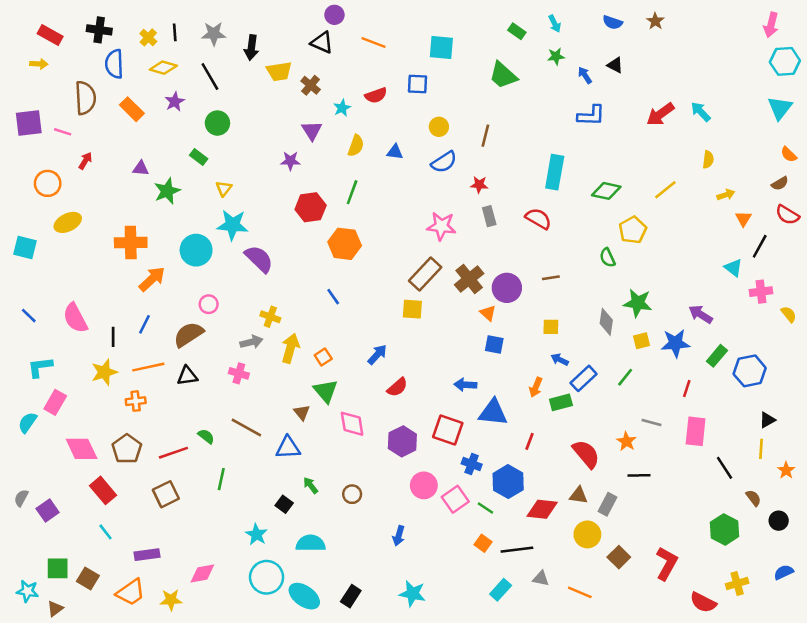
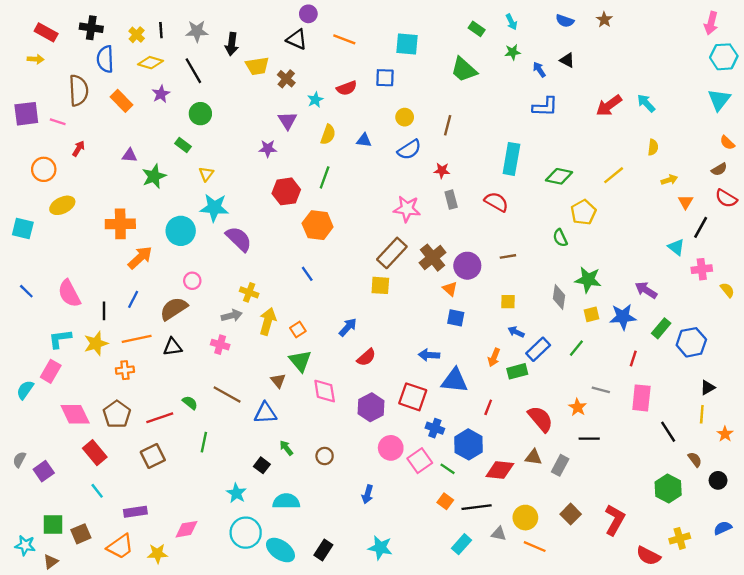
cyan L-shape: (40, 367) -> (60, 339), moved
yellow circle: (587, 534) -> (525, 518), moved
brown square: (88, 578) -> (81, 534), turned 36

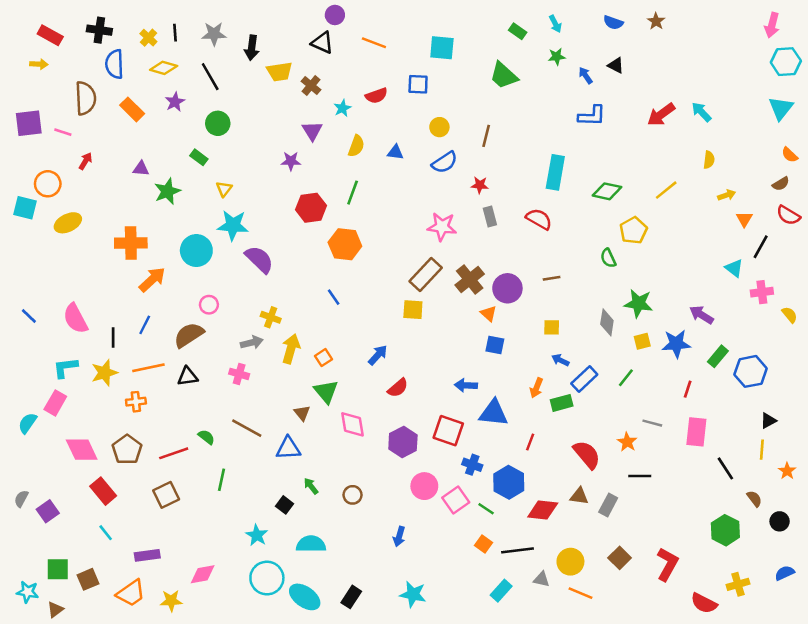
cyan square: (23, 229) -> (25, 208), moved

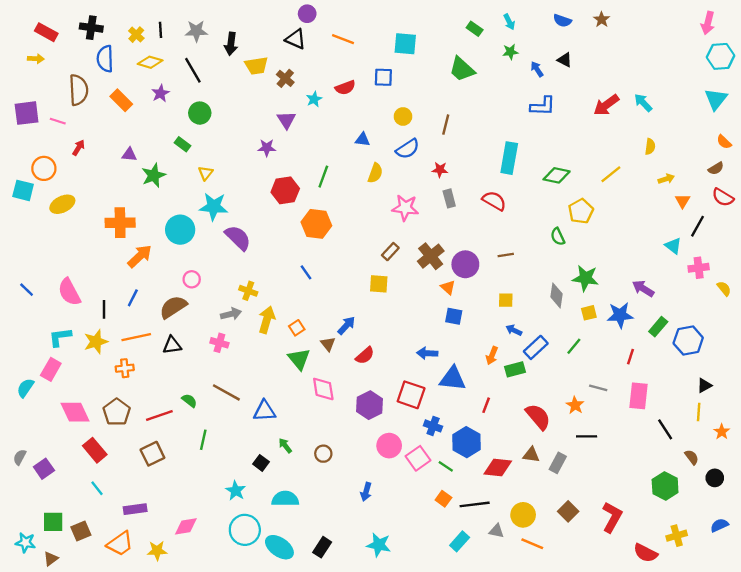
yellow semicircle: (356, 146) -> (375, 173), moved
brown rectangle: (426, 274) -> (390, 252), size x0.6
brown triangle: (302, 413) -> (328, 344), moved

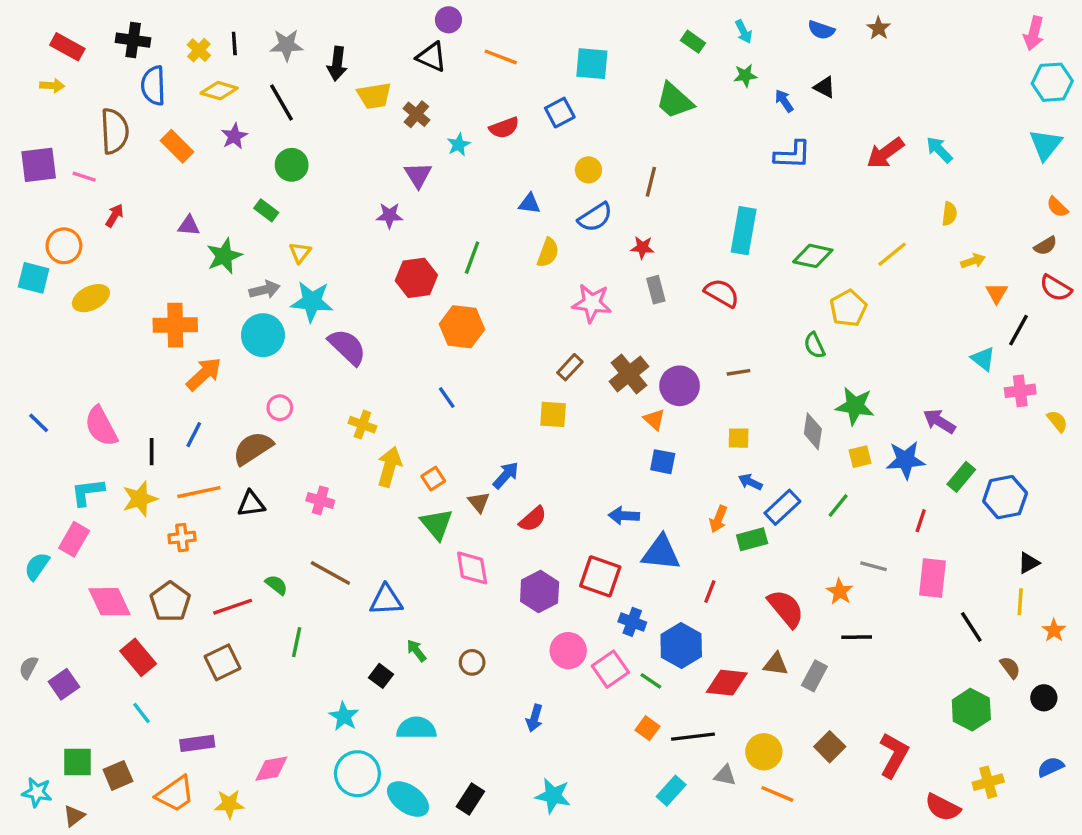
blue square: (383, 77) -> (560, 113), turned -30
gray arrow: (231, 314) -> (265, 290), moved

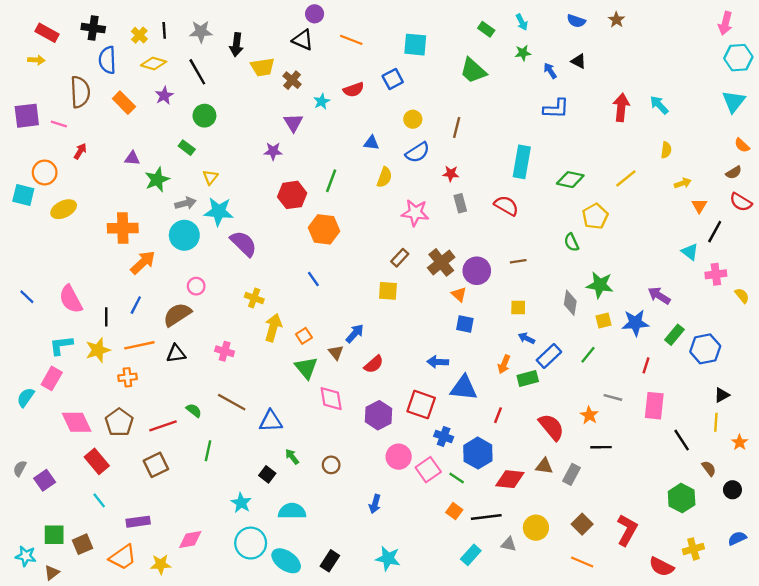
red arrow: (885, 153) -> (621, 107), turned 132
orange line: (777, 794) -> (582, 562), moved

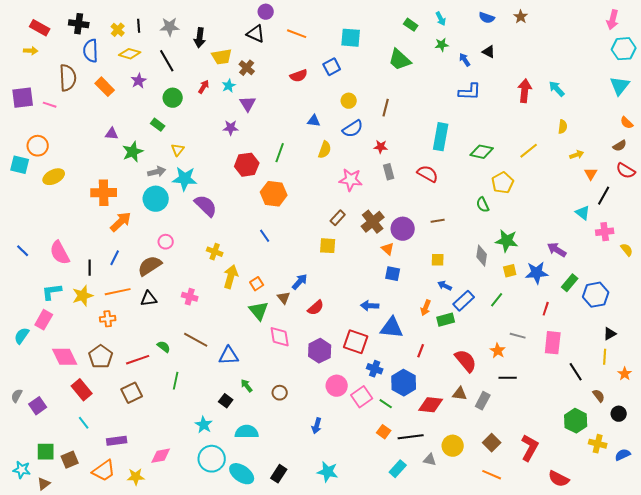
cyan star: (322, 101) -> (229, 86), moved
red arrow: (80, 151) -> (204, 87), moved
yellow cross: (693, 549) -> (598, 444), moved, turned 30

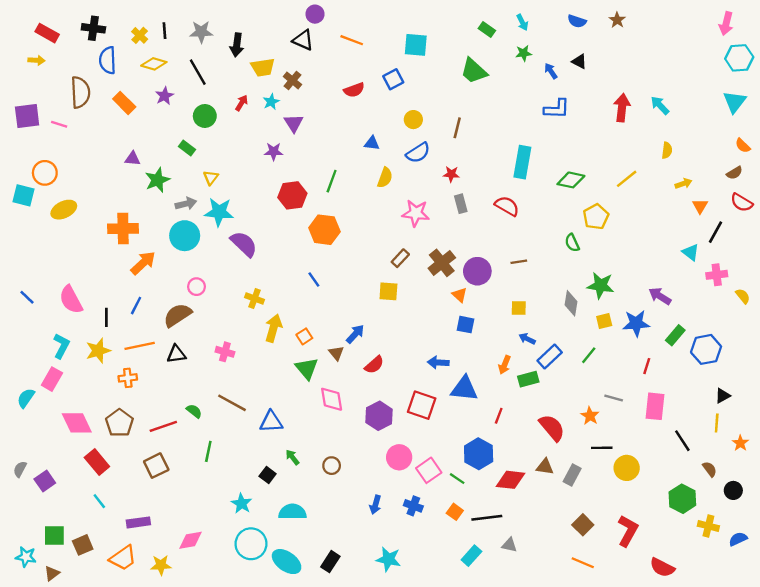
cyan L-shape: (52, 292) -> (61, 346), turned 125
blue cross: (375, 369) -> (413, 506), moved
yellow circle: (453, 446) -> (627, 468), moved

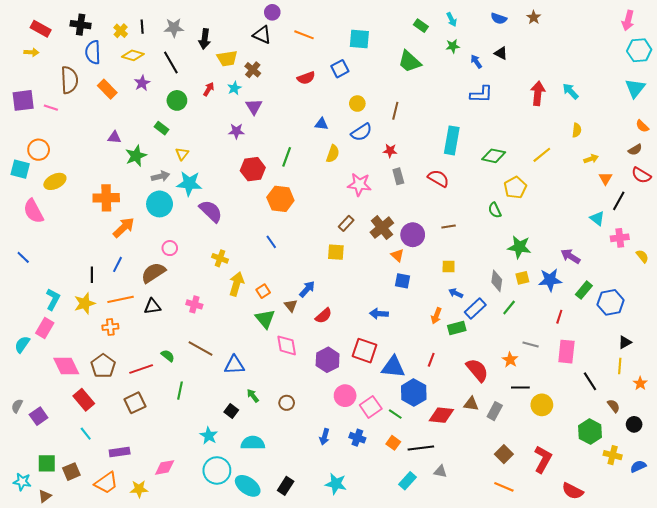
pink semicircle: (71, 300) -> (33, 211), moved
gray diamond: (571, 303) -> (497, 281), moved
blue triangle: (464, 389) -> (393, 367), moved

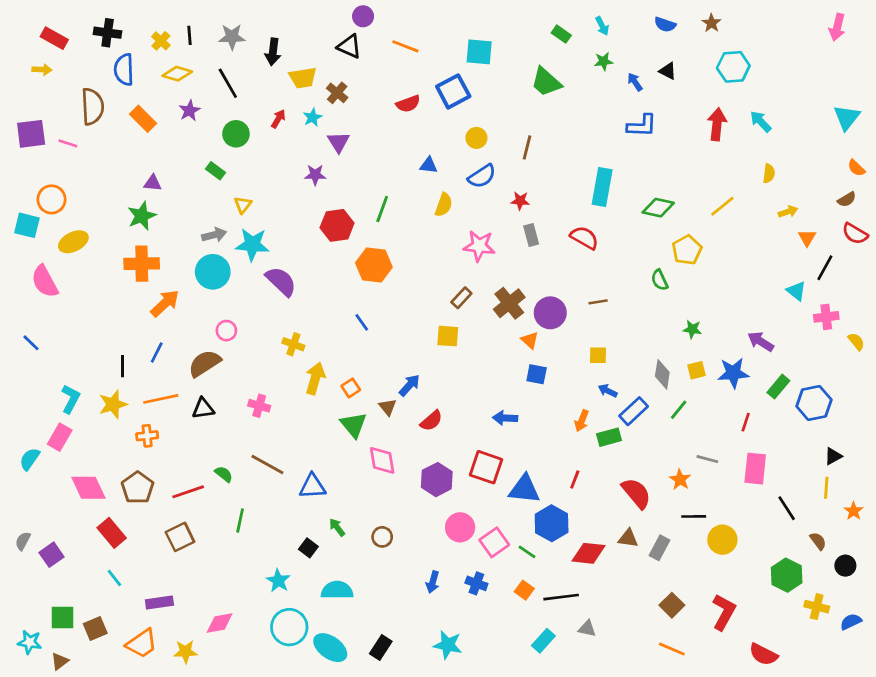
cyan hexagon: (639, 50) -> (733, 67), moved
blue square: (340, 69) -> (453, 91), size x1.4
green star: (136, 156) -> (142, 216), moved
green star: (519, 247) -> (692, 329), size x0.6

